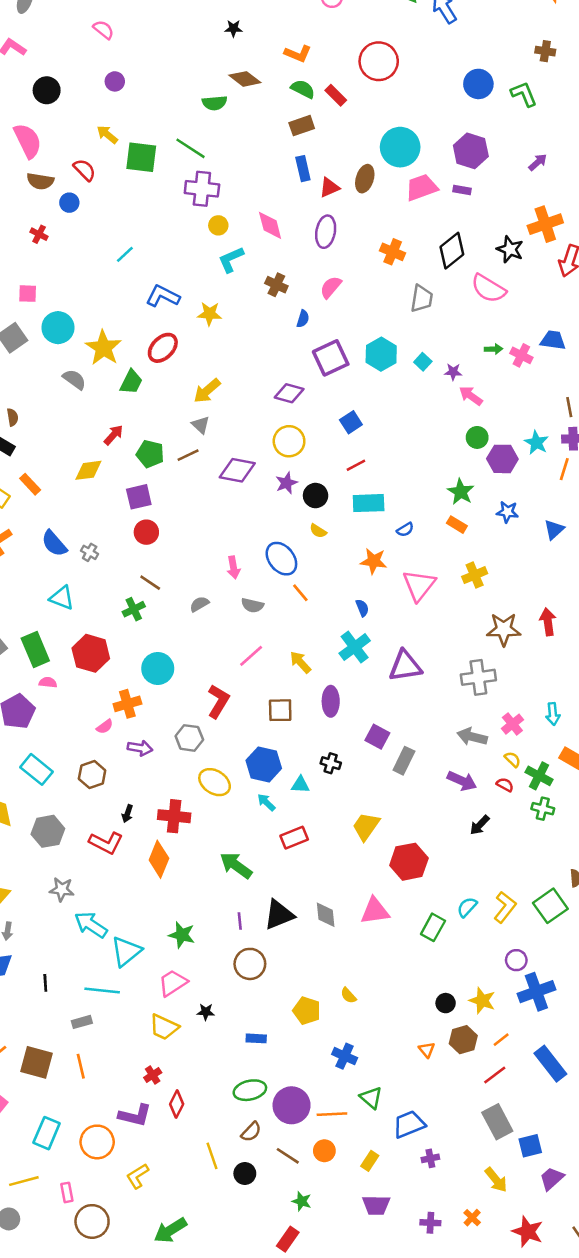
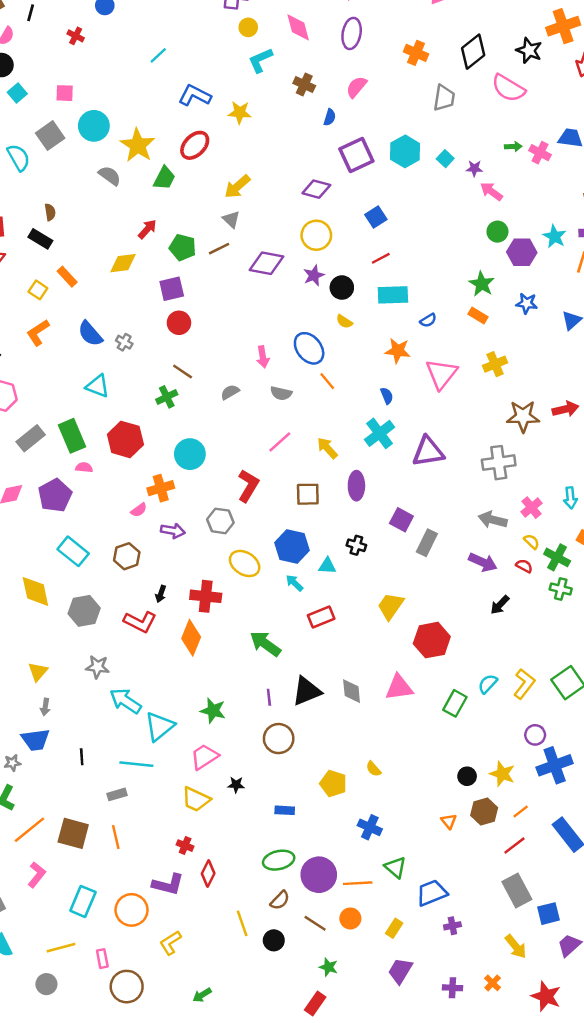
red arrow: (548, 622) -> (566, 409), turned 85
red cross: (153, 1075) -> (185, 846), turned -35
purple trapezoid: (376, 1205) -> (400, 971), turned 120
green arrow: (170, 1230) -> (202, 995), size x0.6

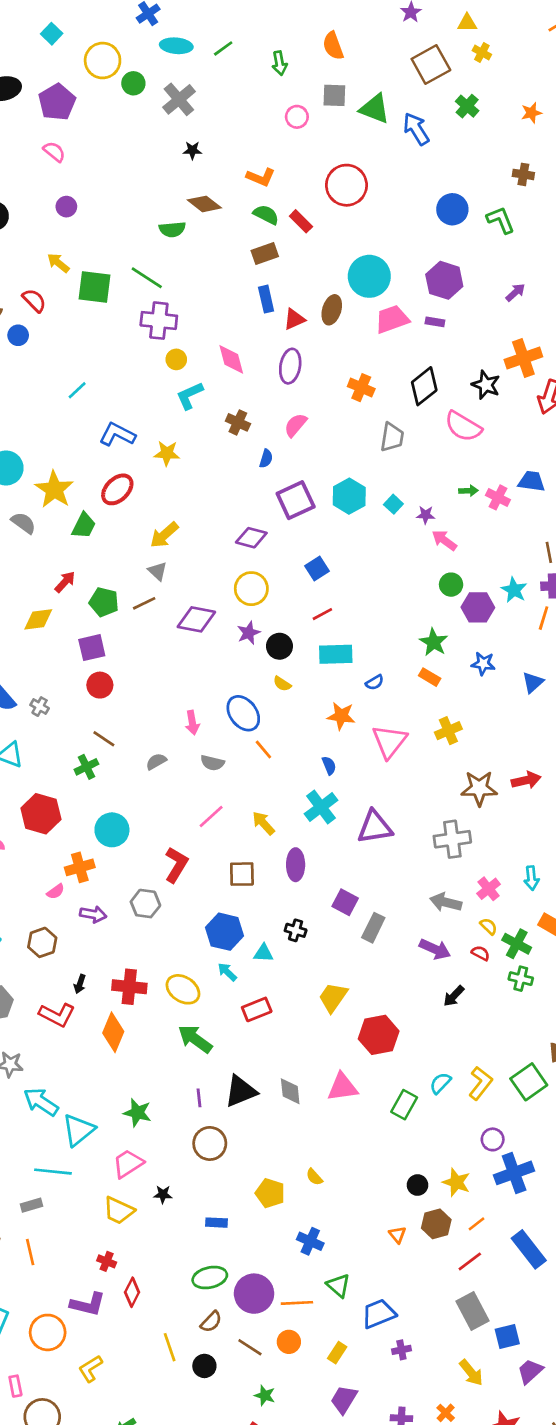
yellow ellipse: (245, 563) -> (183, 989), moved

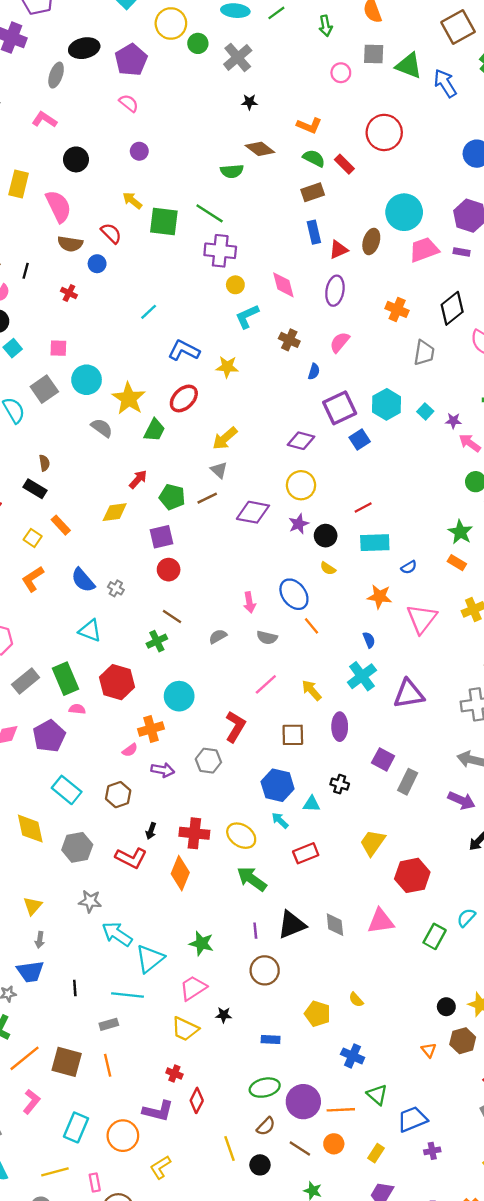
blue square: (317, 568) -> (360, 440), moved

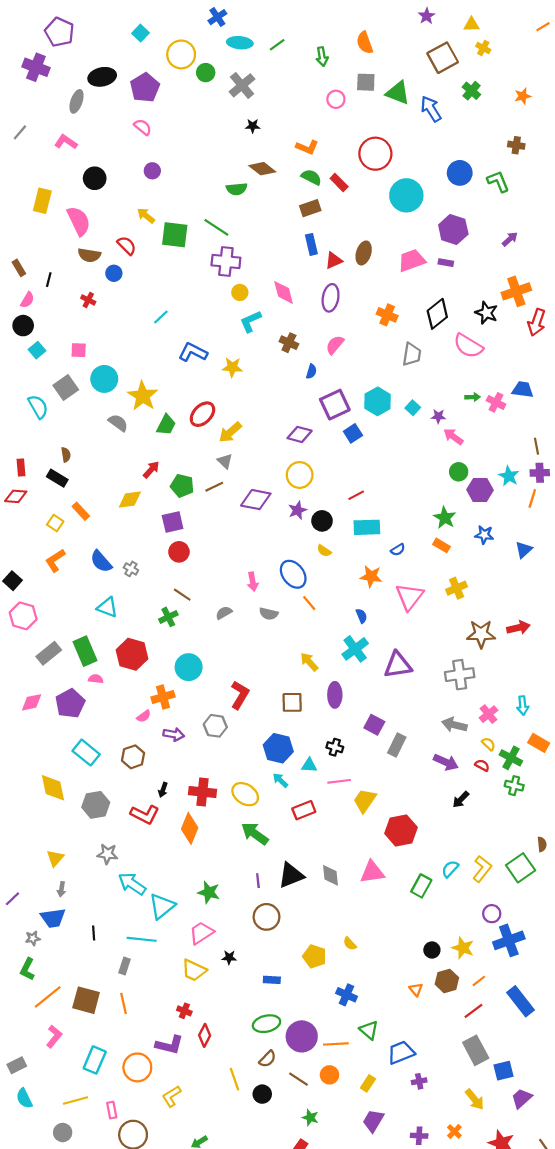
cyan circle: (404, 212) -> (406, 195), moved
red ellipse: (184, 398) -> (202, 414), moved
pink line: (266, 684) -> (339, 781), moved, turned 35
gray rectangle: (109, 1024) -> (125, 966), turned -56

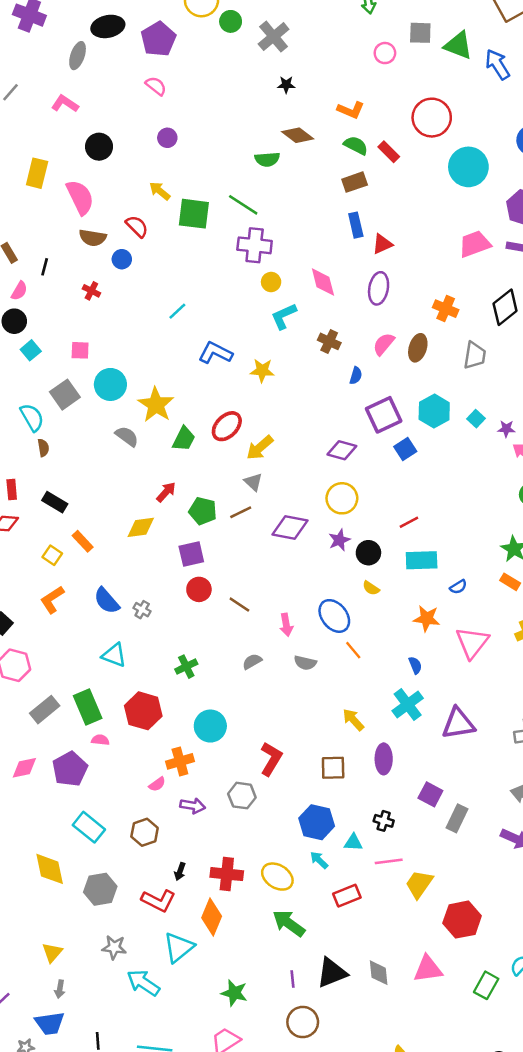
brown ellipse: (364, 253) -> (418, 348), moved
brown semicircle: (66, 455) -> (43, 448), moved
brown line: (182, 595) -> (239, 605), moved
cyan triangle: (162, 906) -> (179, 947), moved

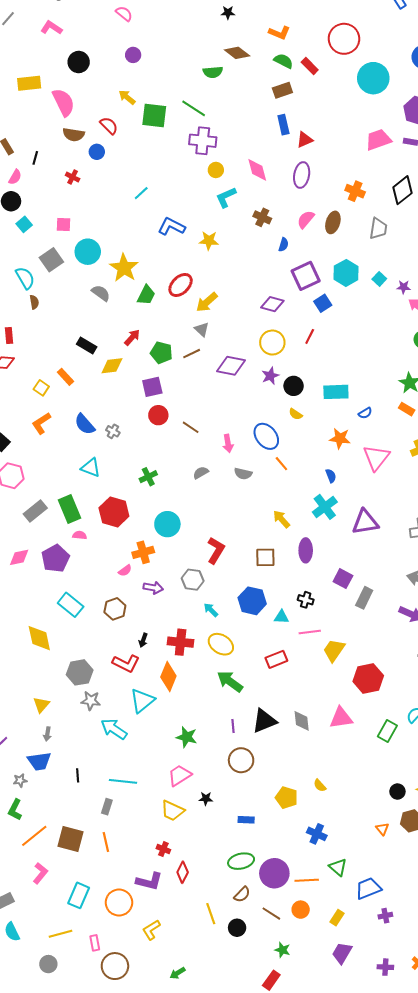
yellow rectangle: (37, 173) -> (29, 83), turned 70
black rectangle: (55, 502) -> (87, 346), moved
red line: (409, 522) -> (310, 336), moved, turned -35
cyan arrow: (319, 860) -> (211, 610), moved
gray hexagon: (100, 889) -> (80, 672), moved

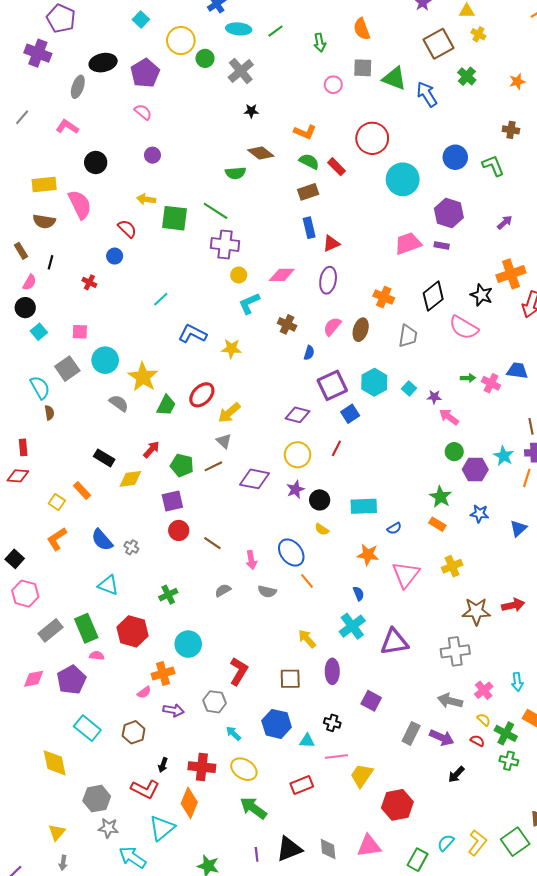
yellow arrow: (127, 97) -> (146, 199), turned -30
brown semicircle: (74, 135) -> (44, 221), moved
pink diamond: (257, 170) -> (282, 275), turned -75
gray rectangle: (364, 598) -> (411, 733), moved

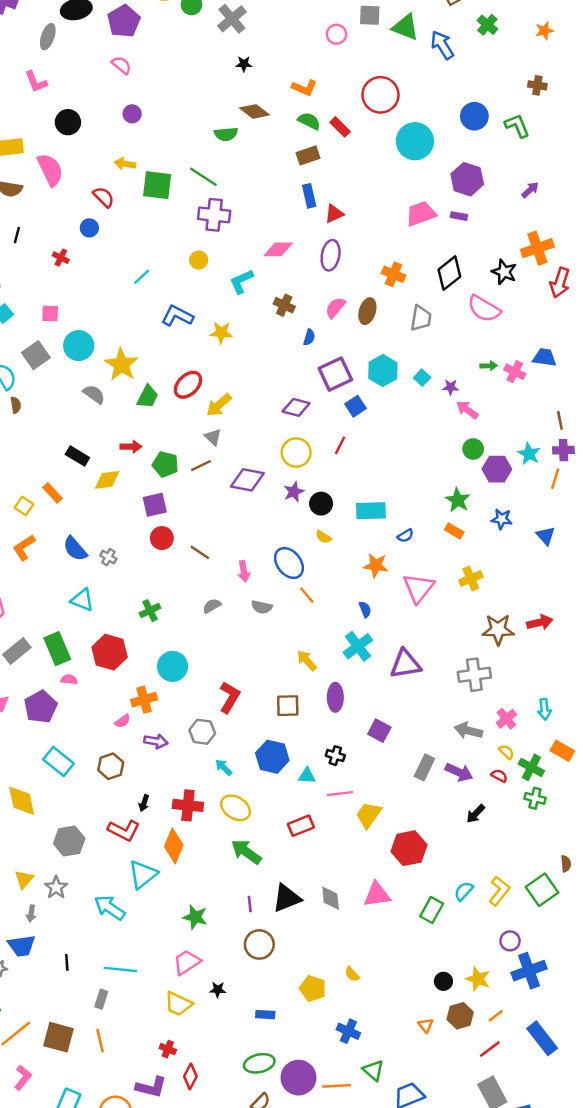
pink L-shape: (67, 127) -> (36, 82), turned -145
yellow circle: (239, 275) -> (199, 260), moved
red arrow: (151, 450) -> (131, 447), turned 48
blue triangle: (518, 528) -> (546, 536), turned -30
gray star: (108, 828) -> (56, 887), moved, turned 30

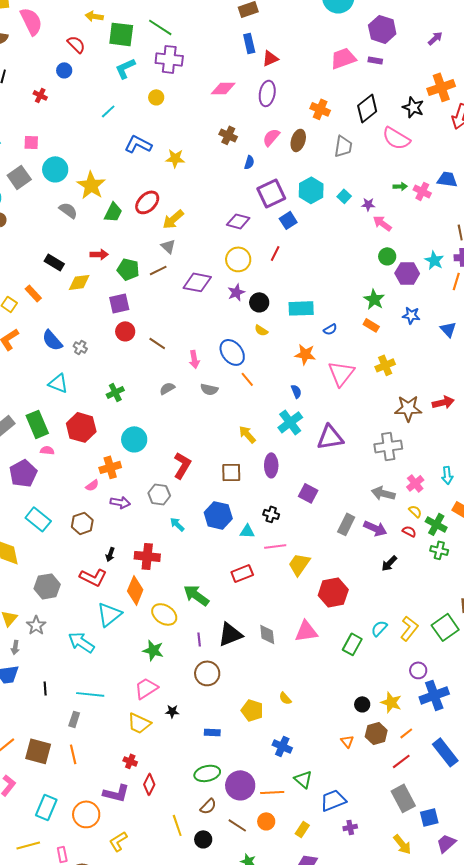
cyan L-shape: (241, 281) -> (125, 68), moved
yellow ellipse: (236, 808) -> (164, 614), moved

